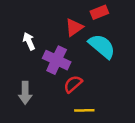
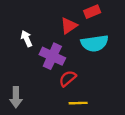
cyan semicircle: (102, 46) -> (95, 43), turned 132
gray arrow: (25, 93) -> (16, 97), moved

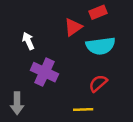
purple cross: (52, 56) -> (44, 72), moved
red semicircle: (68, 78) -> (98, 83), moved

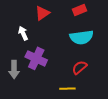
red triangle: (73, 27) -> (42, 13), moved
gray arrow: (17, 103) -> (14, 70), moved

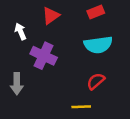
white arrow: (23, 33) -> (20, 31), moved
purple cross: (36, 58) -> (44, 56), moved

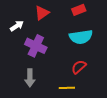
white arrow: (20, 31) -> (17, 26), turned 80
gray arrow: (17, 84) -> (30, 78), moved

